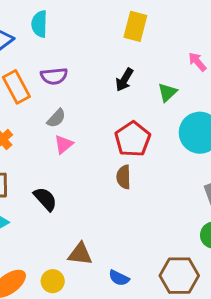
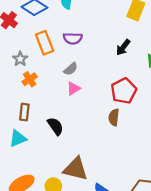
brown triangle: (80, 254) -> (76, 169), size x1.4

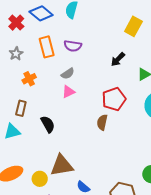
gray star: (20, 59) -> (16, 54), moved
brown triangle: (76, 169) -> (62, 165), turned -30

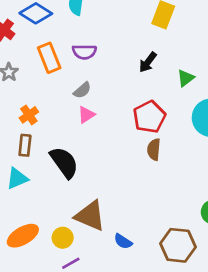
orange cross: (29, 79) -> (29, 115), moved
brown semicircle: (102, 122) -> (154, 149), moved
black semicircle: (48, 124) -> (64, 162), size x1.4
brown triangle: (62, 165) -> (90, 216), turned 40

